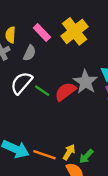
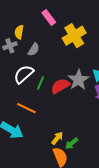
pink rectangle: (42, 33) -> (49, 17), moved
green line: (42, 91) -> (40, 83), turned 72
orange line: (44, 155) -> (26, 108), moved

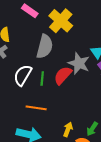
gray semicircle: (34, 49) -> (45, 46), moved, size x1.6
yellow arrow: (57, 138) -> (68, 129), moved

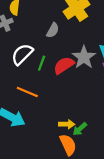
gray semicircle: (45, 46) -> (53, 30), size x0.6
yellow arrow: (68, 129) -> (67, 124), moved, turned 56

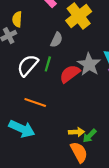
green line: (42, 63) -> (48, 64), moved

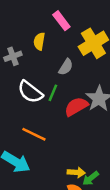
yellow semicircle: (17, 19) -> (39, 41), moved
white semicircle: (28, 65) -> (30, 92), turned -100

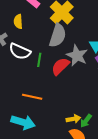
gray semicircle: (66, 67) -> (58, 36), moved, size x1.6
white semicircle: (30, 92) -> (20, 51), moved

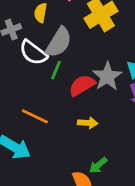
gray semicircle: (58, 36) -> (59, 42), moved
yellow arrow: (73, 119) -> (88, 123), moved

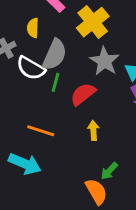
gray star: (107, 76) -> (104, 61), moved
yellow arrow: (88, 123) -> (93, 130), turned -90

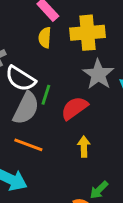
yellow cross: (93, 22) -> (88, 33), turned 32
yellow semicircle: (33, 28) -> (45, 38), moved
gray semicircle: (55, 55) -> (26, 108), moved

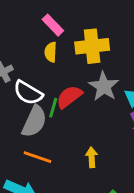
red semicircle: (74, 108) -> (69, 97), moved

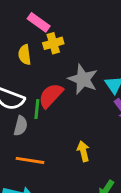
pink rectangle: (53, 25) -> (39, 22), moved
yellow cross: (92, 46) -> (53, 43), moved, size x0.6
gray semicircle: (34, 121) -> (21, 126), size x0.6

